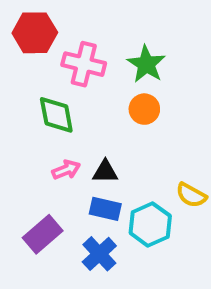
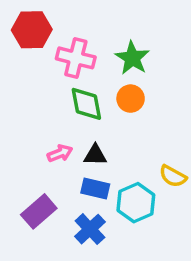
green diamond: (56, 115) -> (86, 104), moved

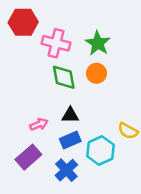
pink arrow: (60, 153) -> (39, 124), moved
blue rectangle: (95, 189) -> (70, 140), turned -36

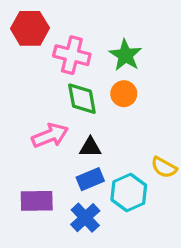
pink arrow: (39, 124) -> (50, 136), moved, size x1.5
purple rectangle: (28, 157) -> (37, 201), turned 40

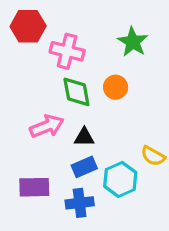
green star: (125, 55) -> (133, 42), moved
blue cross: (85, 218) -> (80, 203), turned 36

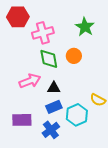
pink cross: (67, 51) -> (43, 33), turned -30
blue cross: (80, 203) -> (51, 130), turned -30

